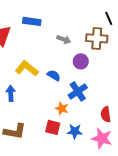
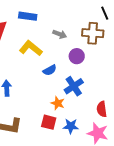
yellow L-shape: (27, 68) -> (31, 48), moved
blue semicircle: (54, 75) -> (50, 70), turned 120

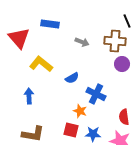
yellow L-shape: (31, 48) -> (41, 64), moved
purple circle: (77, 56) -> (122, 64), moved
blue cross: (74, 86) -> (96, 94), turned -30

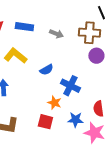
blue rectangle: (50, 24) -> (24, 27), moved
blue star: (93, 134) -> (75, 120), moved

